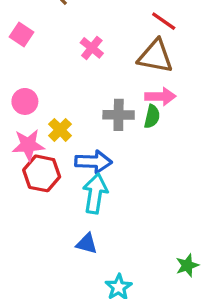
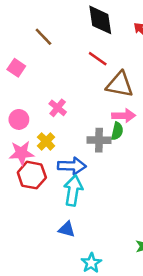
red line: (164, 21) -> (98, 59), moved
pink cross: (92, 48) -> (58, 108), moved
gray cross: (119, 115) -> (99, 140), moved

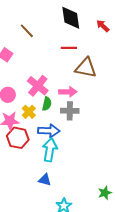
red line: (98, 59) -> (69, 48), turned -35
pink cross: (58, 108) -> (38, 86), size x1.5
pink arrow: (124, 116) -> (68, 92), moved
green semicircle: (117, 131) -> (47, 104), moved

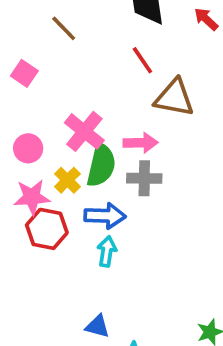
red line: (69, 48) -> (142, 60), turned 56
green semicircle: (47, 104) -> (101, 165), size x1.6
cyan arrow: (50, 150) -> (107, 251), size x0.7
blue triangle: (45, 180) -> (97, 326), moved

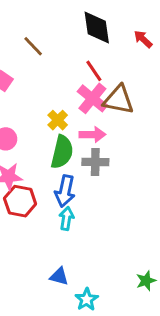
pink cross: (84, 131) -> (92, 98), moved
yellow cross: (67, 180) -> (58, 120), moved
blue arrow: (105, 216) -> (65, 191), turned 100

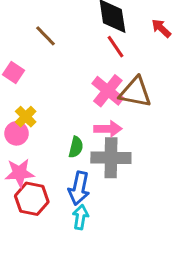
red line: (94, 71) -> (115, 47), moved
yellow cross: (58, 120) -> (26, 117), moved
green semicircle: (62, 152) -> (76, 147), size x0.6
gray cross: (95, 162) -> (111, 158), size x1.4

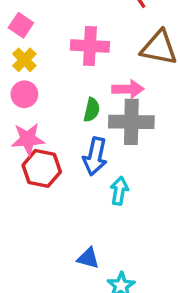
pink cross: (108, 91) -> (90, 46), moved, turned -36
yellow cross: (26, 117) -> (24, 60), moved
cyan arrow: (80, 217) -> (119, 191), moved

